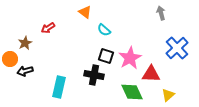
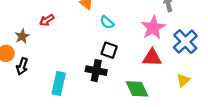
pink star: (130, 58) -> (153, 28), moved
black arrow: (25, 71) -> (22, 66), turned -56
red triangle: (151, 74) -> (152, 58), moved
yellow triangle: (168, 95) -> (183, 80), moved

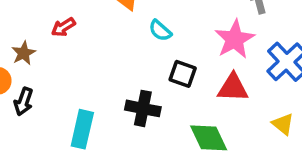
black square: (109, 50) -> (183, 74), moved
yellow triangle: (183, 80) -> (283, 124), turned -40

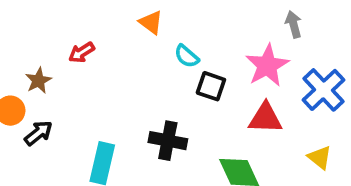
black square: (183, 74) -> (211, 86), moved
black arrow: (24, 102) -> (38, 133), turned -148

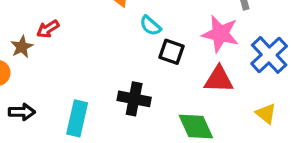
red arrow: (82, 52) -> (48, 29), moved
pink star: (267, 66) -> (220, 34), turned -30
black arrow: (38, 133) -> (22, 112), moved, turned 40

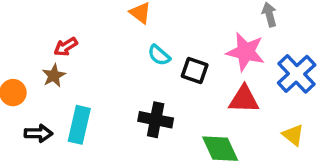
cyan semicircle: (150, 26) -> (159, 55), moved
brown star: (22, 47) -> (54, 76), moved
cyan rectangle: (77, 118) -> (79, 125), moved

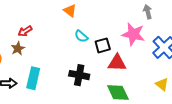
black square: (195, 70) -> (103, 45), turned -35
red triangle: (244, 99) -> (117, 63), moved

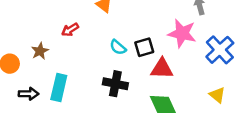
red arrow: (25, 31) -> (70, 30), moved
cyan semicircle: (81, 36) -> (118, 47), moved

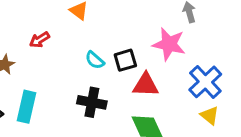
blue cross: (220, 50) -> (205, 82), moved

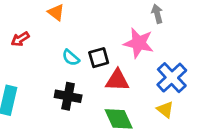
yellow triangle: (210, 115) -> (165, 110), moved

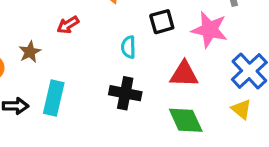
cyan semicircle: (71, 58) -> (128, 47), turned 48
black square: (99, 58) -> (162, 22), moved

